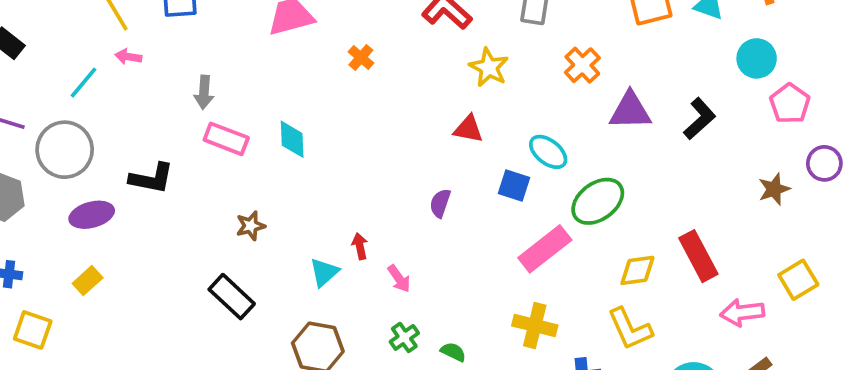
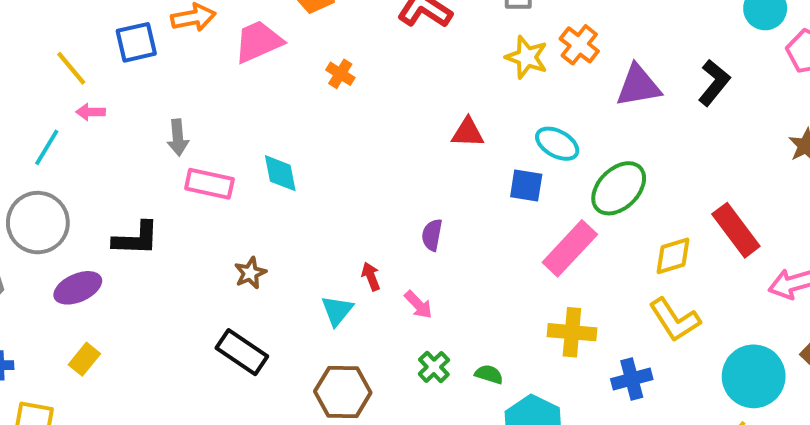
yellow star: (489, 67) -> (527, 57), moved
purple semicircle: (440, 203) -> (432, 235), moved

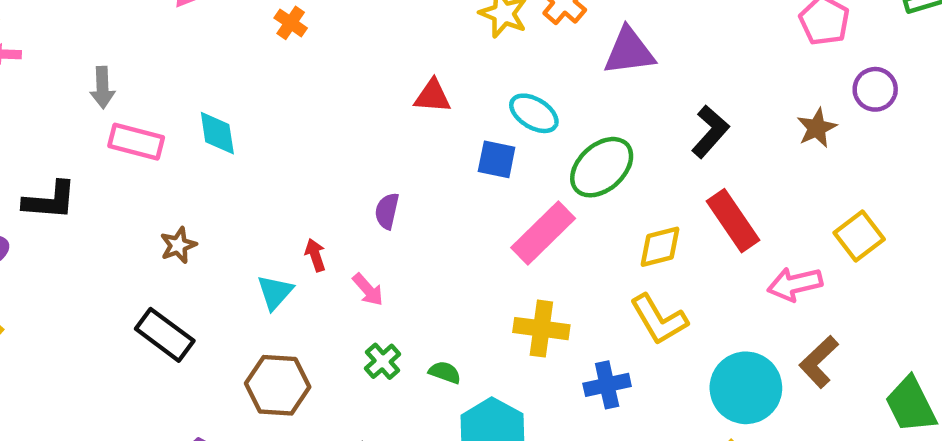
black L-shape: (714, 83) -> (710, 132), moved

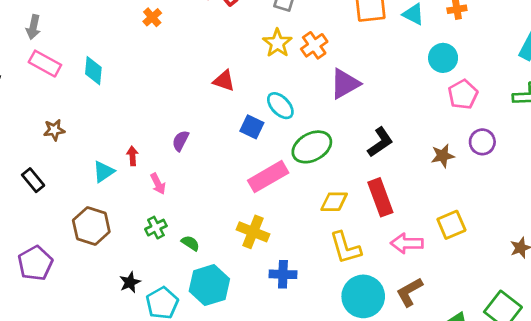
purple triangle: (629, 51) -> (345, 84), turned -36
yellow L-shape: (659, 320) -> (345, 248), moved
black rectangle: (165, 335) -> (33, 180), size x0.7

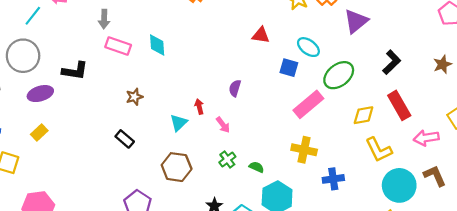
brown L-shape: (409, 292) -> (435, 176), turned 105

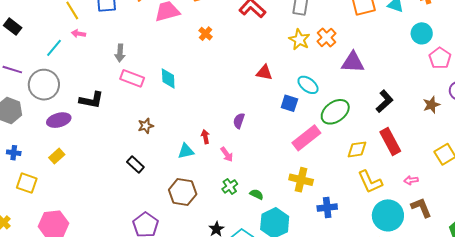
purple triangle: (356, 21) -> (353, 62), turned 40
cyan triangle: (179, 123) -> (186, 151), turned 30
pink arrow: (426, 138) -> (411, 180), moved, size x0.6

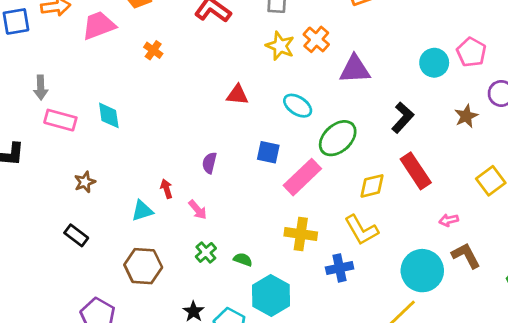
cyan circle: (422, 33) -> (434, 63), moved
blue square: (289, 103) -> (268, 152), moved
yellow L-shape: (370, 182) -> (361, 230), moved

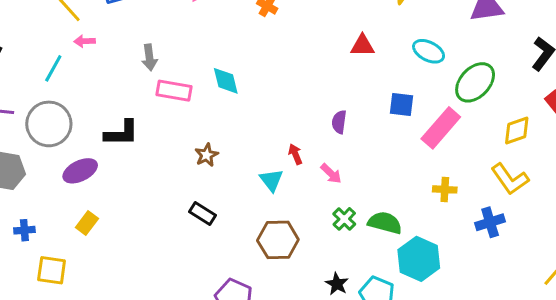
cyan triangle: (142, 211) -> (271, 180), turned -45
yellow cross: (301, 234) -> (445, 189), size x0.7
green semicircle: (243, 259) -> (385, 223), size x1.6

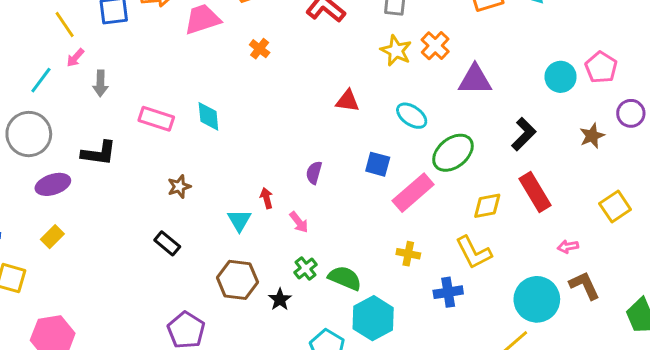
pink arrow: (85, 41) -> (75, 58), turned -54
gray arrow: (149, 57) -> (100, 83), moved
black star: (337, 284) -> (280, 299), moved

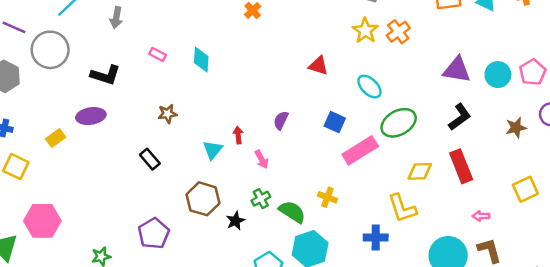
purple triangle: (475, 80) -> (457, 70), moved
pink rectangle: (156, 119) -> (158, 54), size x0.6
purple ellipse: (53, 184) -> (91, 116), moved
yellow cross: (408, 254) -> (327, 197), moved

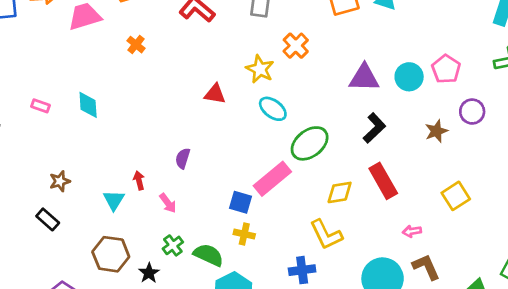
yellow star: (365, 31) -> (260, 69), moved
brown star: (167, 114) -> (60, 181), moved
blue square: (335, 122) -> (241, 202), moved

